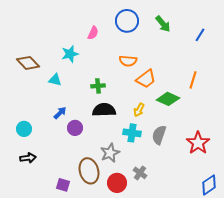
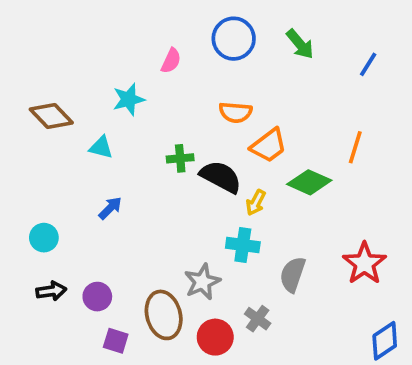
black semicircle: (104, 110) -> (221, 177), moved, turned 30
purple circle: (75, 128) -> (97, 297), moved
gray semicircle: (159, 135) -> (293, 274), moved

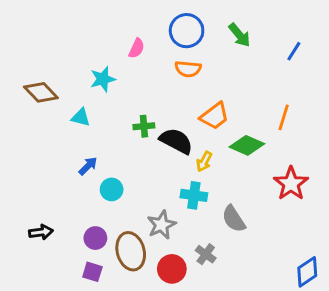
orange semicircle: (235, 112) -> (188, 69), moved
cyan circle: (44, 238) -> (112, 189), moved
red star: (364, 263) -> (291, 184), moved
gray semicircle: (293, 274) -> (234, 219), turned -52
purple circle: (97, 297) -> (95, 238), moved

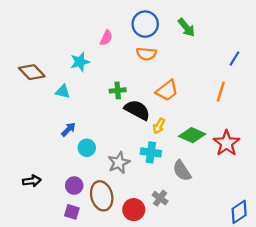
blue line: (294, 51) -> (235, 58), moved
green cross: (144, 126) -> (118, 90), moved
green diamond: (247, 145) -> (192, 135), moved
gray star: (162, 225) -> (119, 163), moved

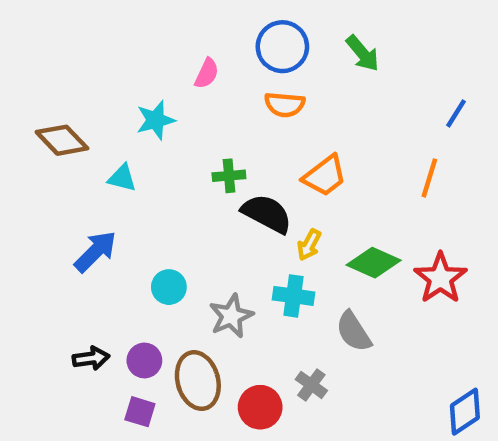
blue arrow: (68, 129) -> (95, 251), moved, size x1.5
black arrow: (32, 181) -> (91, 358), moved

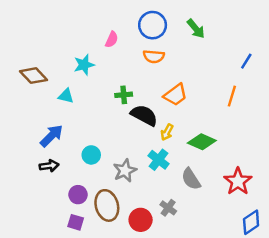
red star: (440, 278) -> (238, 181), moved
cyan cross: (294, 296) -> (159, 160), turned 30
black arrow: (91, 358) -> (49, 166), moved

